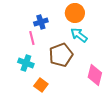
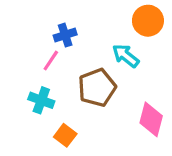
orange circle: (75, 13) -> (148, 21), moved
pink line: (32, 38) -> (51, 60), turned 48

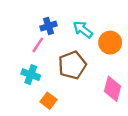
orange circle: (148, 21) -> (110, 43), moved
cyan arrow: (126, 56) -> (83, 30), moved

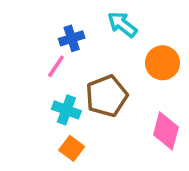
cyan arrow: (83, 30) -> (122, 24), moved
cyan cross: (31, 75) -> (66, 110), moved

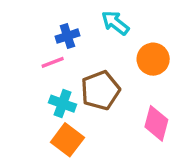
pink line: (56, 66) -> (53, 62), turned 35
orange square: (72, 148) -> (67, 140), size x1.4

